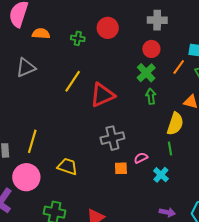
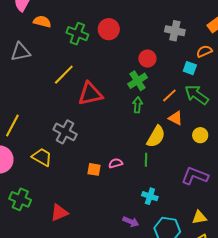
gray cross: (157, 20) -> (175, 31), moved
green cross: (78, 38) -> (77, 34), size x1.5
orange line: (179, 67) -> (169, 95), moved
gray cross: (112, 138) -> (65, 132), moved, turned 30
cyan cross: (161, 175) -> (150, 196), moved, turned -35

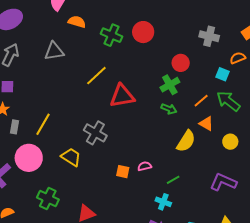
green arrow: (138, 105) -> (169, 109), turned 105
green line: (146, 160) -> (173, 180), moved, turned 56
cyan cross: (150, 196) -> (163, 202), moved

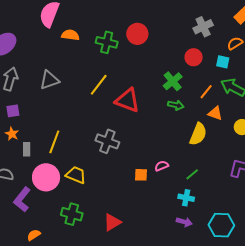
gray cross: (209, 36) -> (203, 27), turned -30
gray triangle: (54, 51) -> (49, 80), moved
red circle: (181, 63) -> (194, 57), moved
red triangle: (122, 96) -> (127, 100), turned 40
yellow trapezoid: (71, 157) -> (76, 175), moved

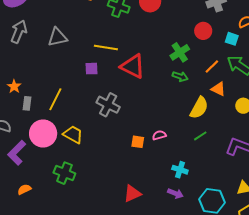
yellow line: (99, 85) -> (106, 47), turned 55
purple square: (13, 111) -> (91, 69), moved
green line: (192, 174) -> (200, 136), moved
red triangle: (112, 222) -> (132, 194), moved

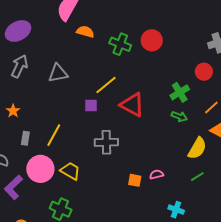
yellow line: (106, 47) -> (106, 85), turned -50
orange star: (14, 86) -> (13, 111), moved
gray cross: (108, 105) -> (106, 142), turned -30

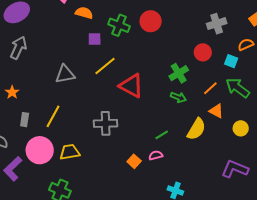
gray triangle: (58, 73) -> (65, 74), moved
purple square: (91, 106) -> (95, 39), moved
yellow trapezoid: (70, 171) -> (70, 152), turned -40
green line: (197, 177) -> (162, 135), moved
orange square: (135, 180) -> (134, 161), turned 32

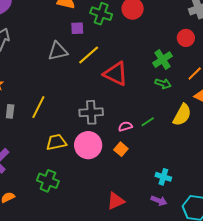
gray triangle: (65, 74) -> (58, 51), moved
pink circle: (40, 150) -> (88, 145), moved
pink semicircle: (156, 155) -> (125, 126), moved

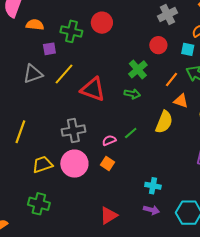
green arrow: (163, 84) -> (132, 94), moved

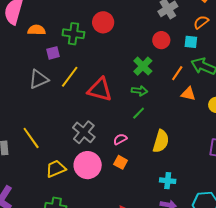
yellow semicircle: (164, 122) -> (161, 141), moved
gray cross: (73, 131) -> (84, 132), turned -35
yellow line: (20, 132) -> (31, 138), turned -50
green line: (131, 133) -> (139, 113), moved

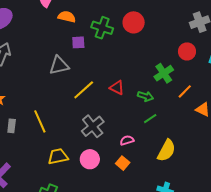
orange line: (177, 73) -> (185, 91), moved
yellow line: (70, 77) -> (84, 90), moved
red triangle: (100, 90) -> (117, 88), size x0.6
green arrow: (139, 91) -> (145, 96), moved
pink circle: (88, 165) -> (90, 159), size x0.7

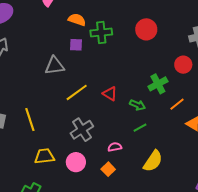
orange semicircle: (67, 17) -> (77, 20), moved
red circle: (134, 22) -> (146, 29), moved
green cross: (102, 28) -> (101, 33), turned -30

